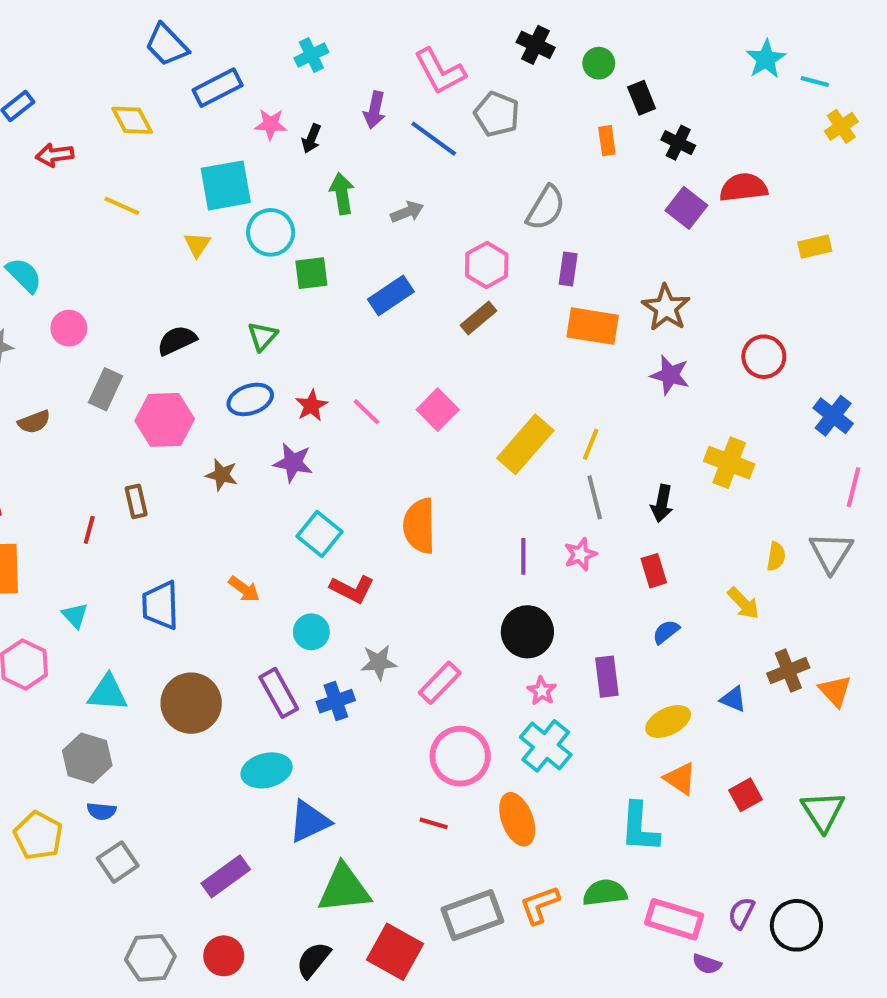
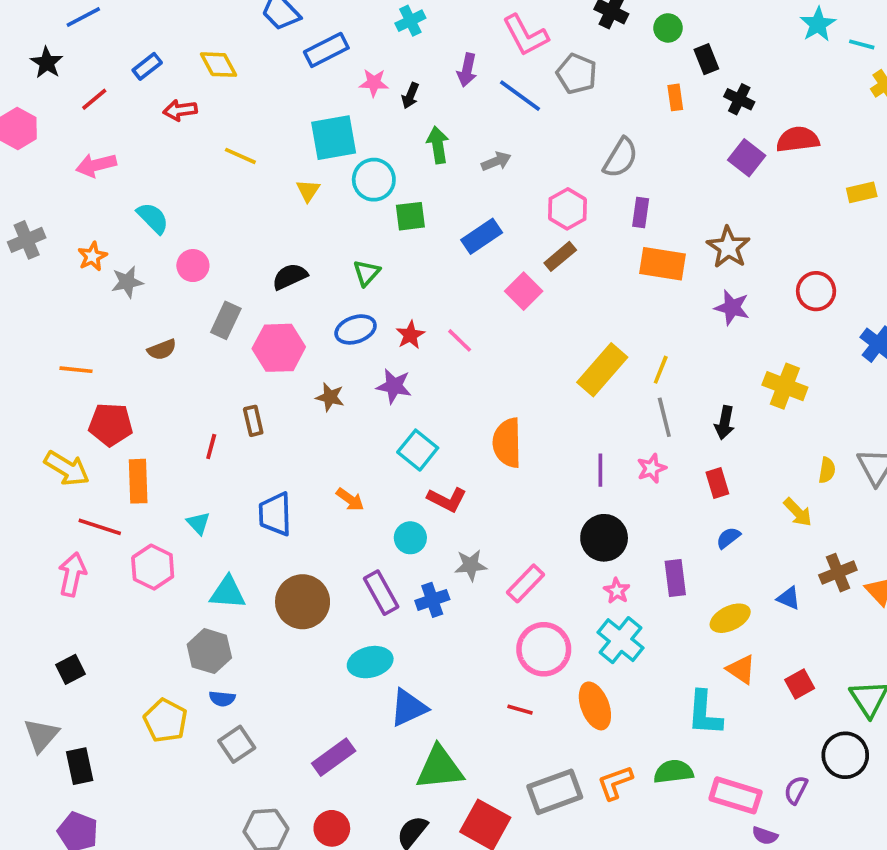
yellow diamond: (132, 120) -> (218, 65), moved
pink square: (438, 410) -> (524, 291), moved
black circle: (796, 925) -> (845, 755), moved

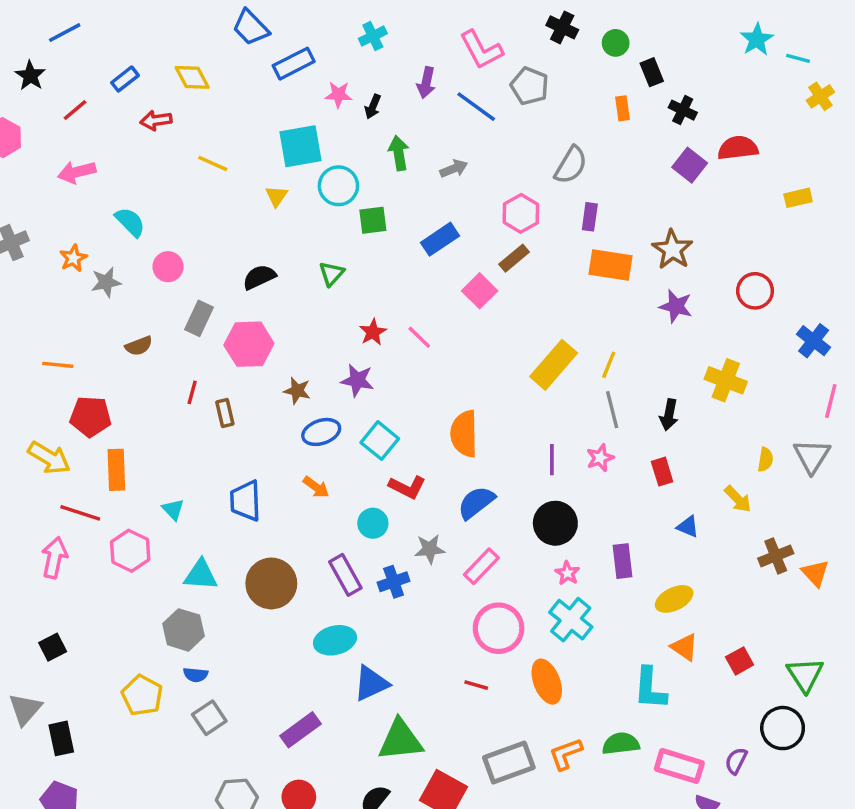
blue ellipse: (356, 329) -> (321, 432), moved
red line: (211, 446) -> (192, 392), moved
blue semicircle: (728, 538) -> (476, 503), moved, size x1.6
blue triangle: (789, 598) -> (688, 527), moved

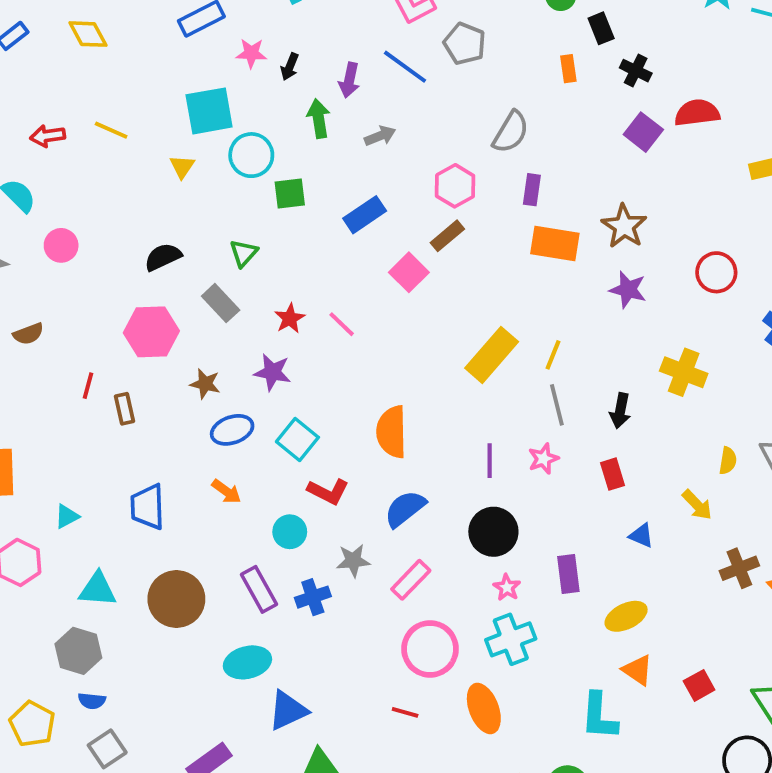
purple arrow: (426, 83) -> (349, 80), moved
red arrow: (156, 120) -> (48, 136), moved
gray rectangle: (199, 318) -> (221, 303), moved, turned -68
cyan triangle: (173, 509) -> (67, 516), turned 45
cyan cross: (571, 620) -> (511, 639), turned 30

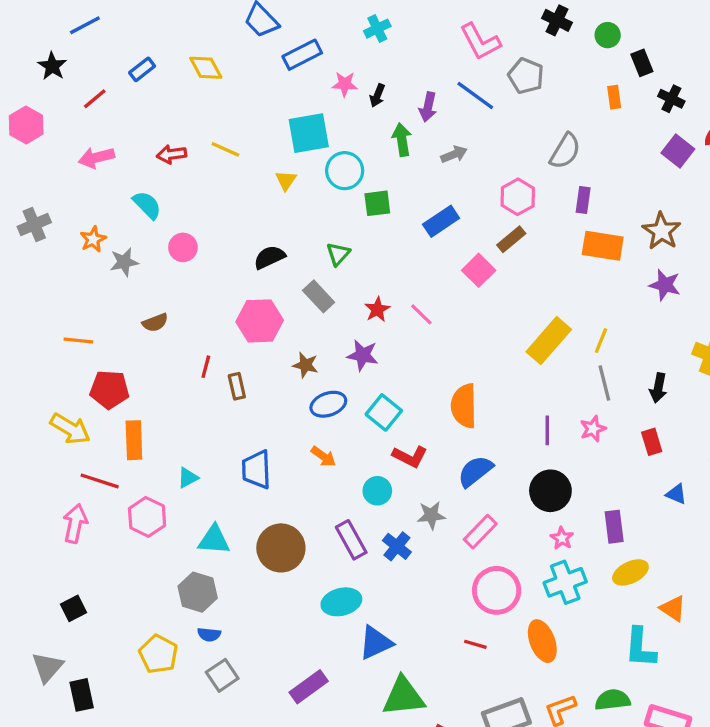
blue cross: (313, 597) -> (397, 546), turned -32
yellow ellipse: (626, 616) -> (630, 572), moved

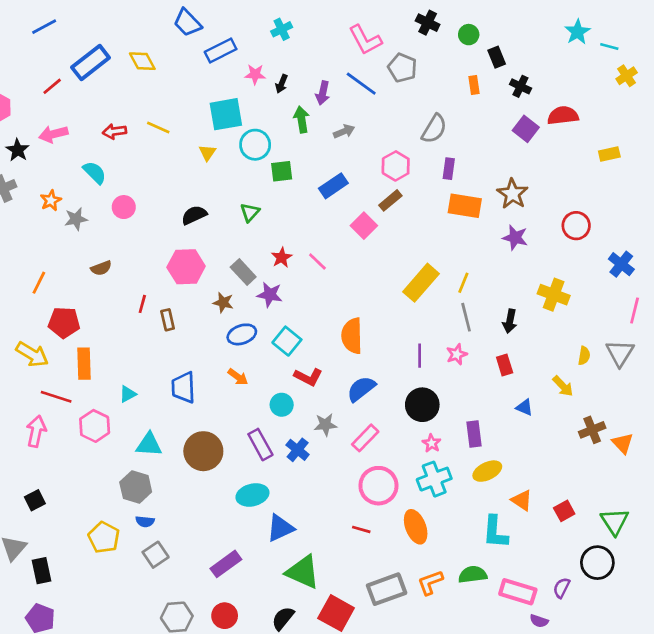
black star: (52, 66) -> (18, 150), moved
blue rectangle: (142, 69) -> (91, 62), size x1.8
gray rectangle: (319, 296) -> (243, 272), moved
orange line: (78, 341) -> (39, 283), turned -70
green triangle: (403, 697) -> (303, 572), turned 30

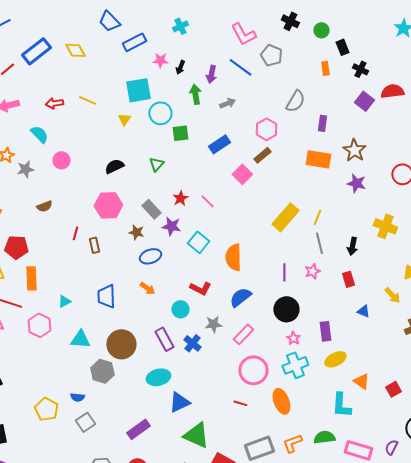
purple rectangle: (449, 169) -> (322, 123), moved
cyan square: (287, 341) -> (198, 242), moved
gray hexagon: (136, 487) -> (102, 371), moved

